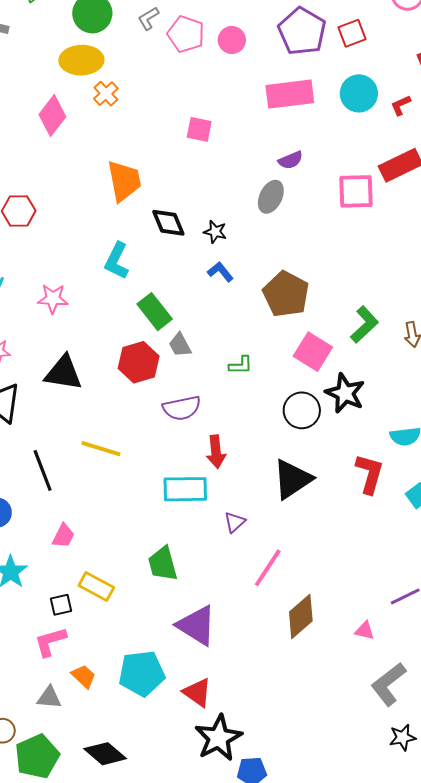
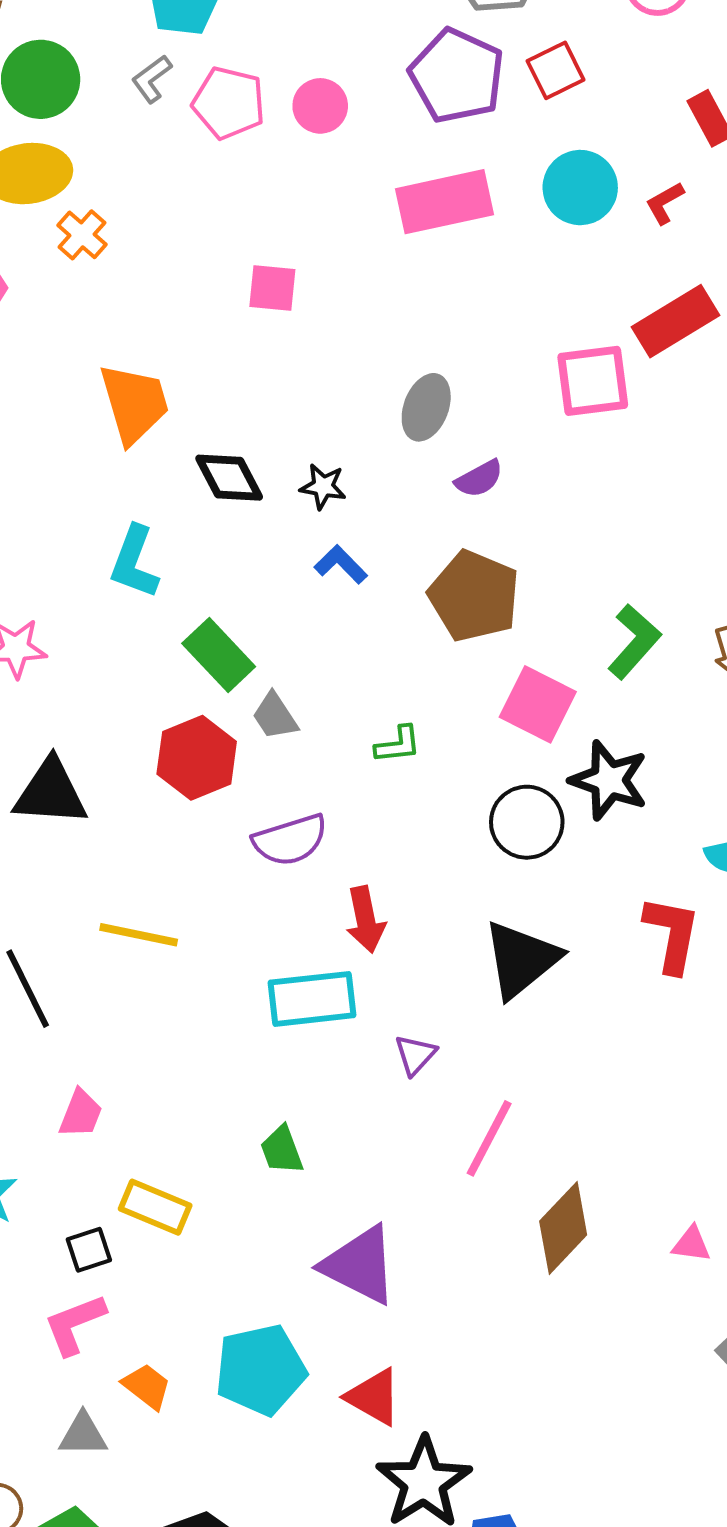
purple semicircle: (291, 160) -> (479, 479), moved
green trapezoid: (163, 564) -> (282, 1150), size x0.7

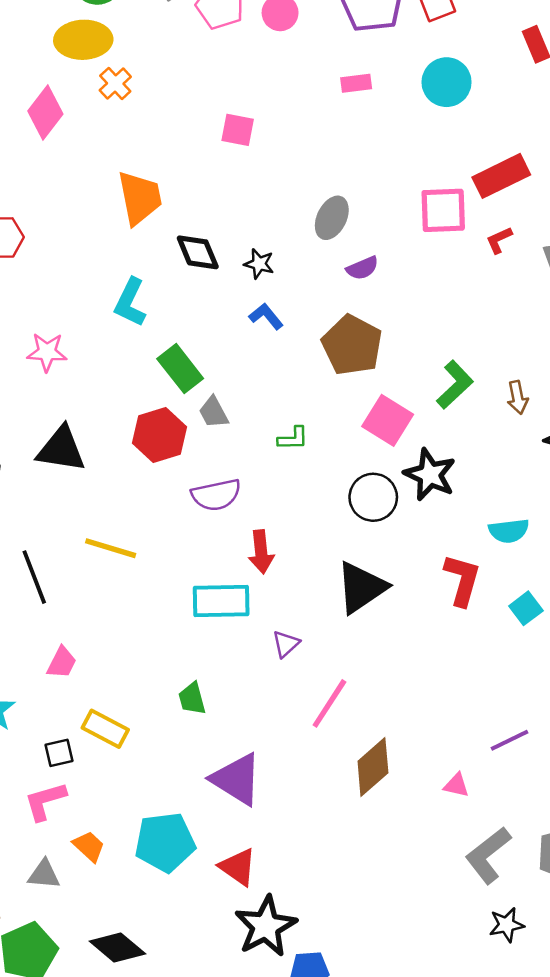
pink rectangle: (444, 202) -> (356, 83), size x0.5
red L-shape: (665, 203) -> (499, 240), moved

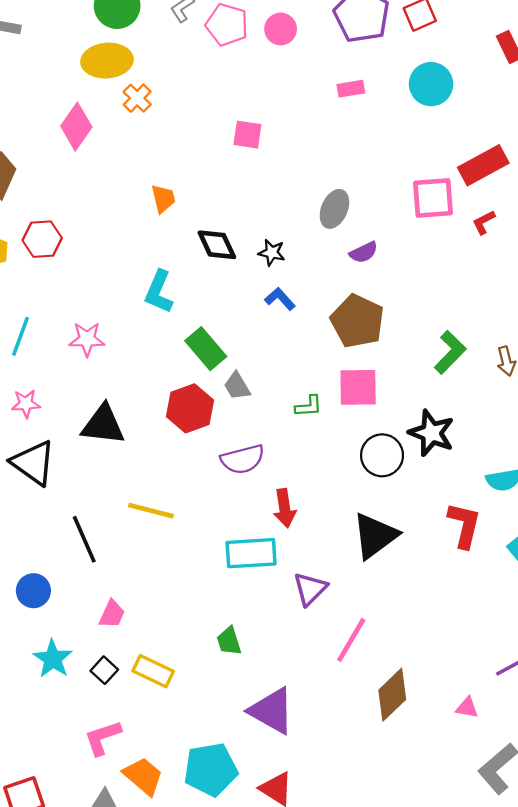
orange trapezoid: (140, 198) -> (163, 199), size x0.6
pink square: (388, 420) -> (358, 387), moved, turned -30
purple triangle: (286, 644) -> (310, 589), size x1.4
black square: (59, 753) -> (104, 670), moved, turned -32
orange trapezoid: (89, 846) -> (143, 776), size x1.4

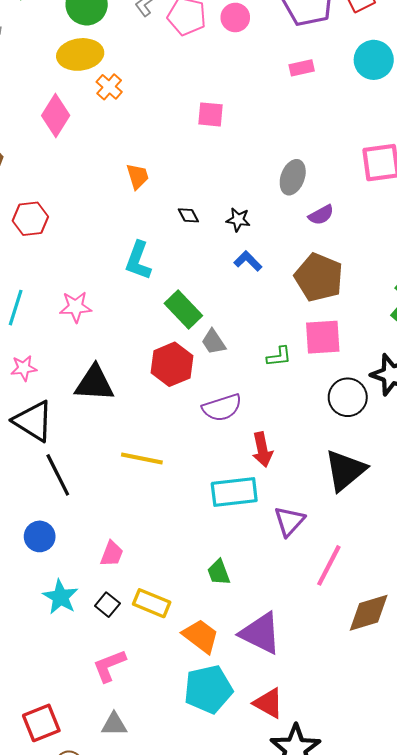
black diamond: (217, 245) -> (188, 215), size x0.6
black line: (84, 539) -> (58, 475), moved
brown diamond: (392, 695) -> (369, 613), turned 30
orange trapezoid: (143, 776) -> (201, 636), moved

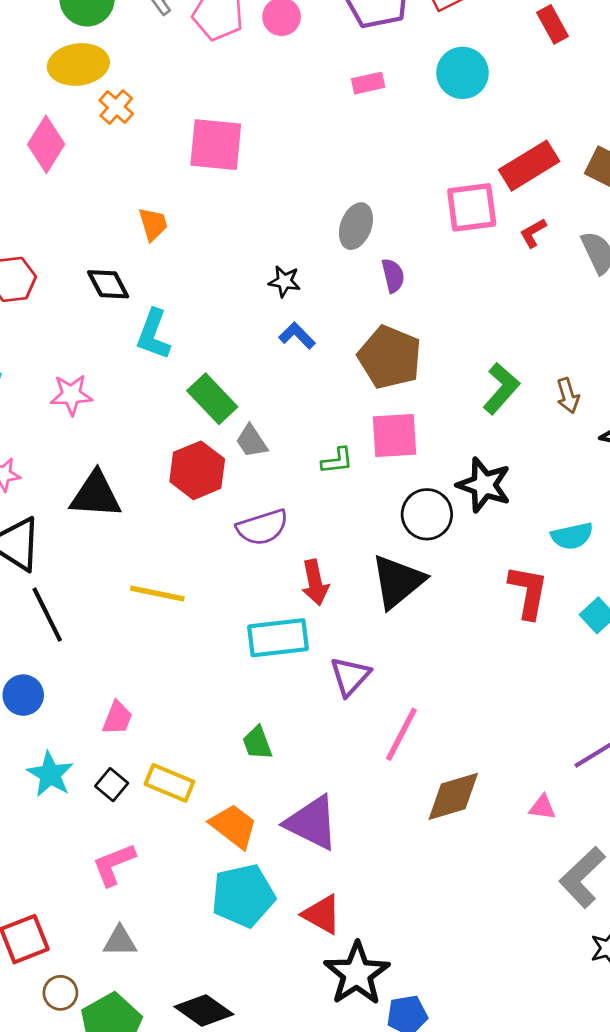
pink square: (211, 114) -> (216, 145), moved, size x1.6
black diamond: (188, 215) -> (108, 284), moved, size x1.5
purple semicircle: (321, 215) -> (393, 276), turned -75
black triangle: (345, 470) -> (398, 581), moved

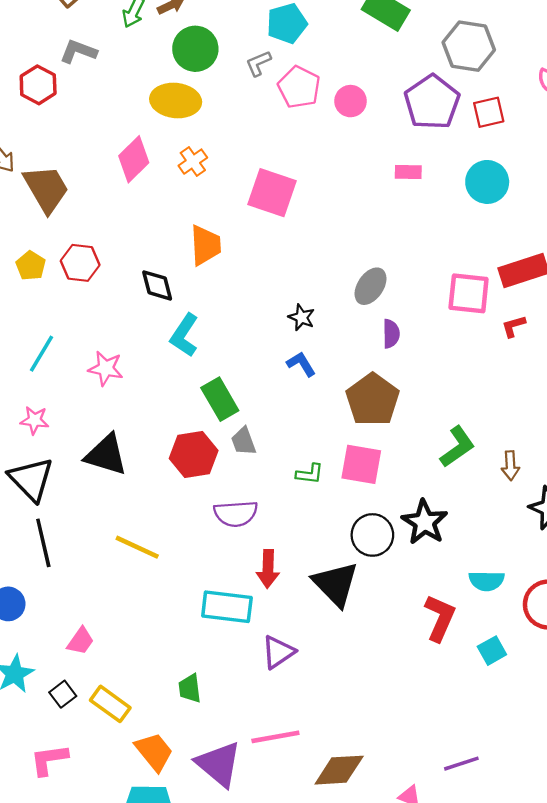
orange cross: (116, 107) -> (193, 162), moved
orange trapezoid: (153, 224) -> (205, 245), size x1.4
black triangle: (398, 581) -> (336, 584), turned -48
pink line: (401, 734) -> (275, 737), moved, turned 39

